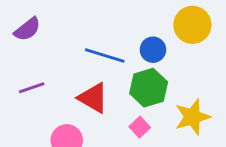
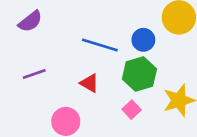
red triangle: (93, 98) -> (89, 83), size x0.7

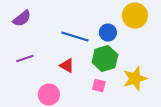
pink square: (132, 110) -> (99, 86), turned -32

